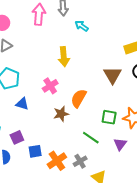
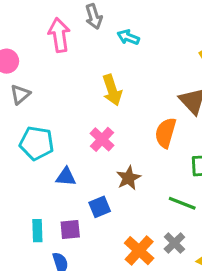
orange semicircle: (79, 98) -> (166, 133), moved
purple square: (17, 137) -> (70, 230), turned 32
blue square: (35, 151) -> (100, 207), moved

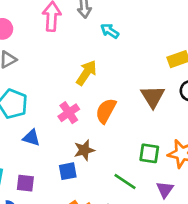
yellow arrow: (112, 90) -> (86, 73), turned -140
orange semicircle: (166, 133) -> (106, 111), moved
blue square: (100, 207) -> (68, 171), moved

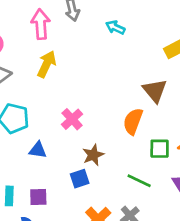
cyan arrow: (110, 31) -> (115, 27), moved
yellow arrow: (86, 73) -> (47, 64), moved
orange semicircle: (106, 111) -> (133, 121), moved

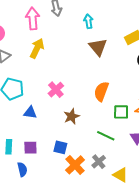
cyan arrow: (115, 27) -> (88, 21), turned 56
brown triangle: (155, 91) -> (98, 47), moved
blue square: (80, 179) -> (60, 147), moved, turned 32

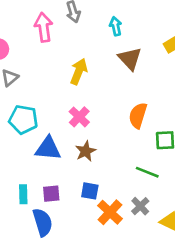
yellow arrow: (37, 48) -> (79, 72), moved
blue triangle: (30, 113) -> (48, 148), size x1.5
brown star: (72, 116) -> (86, 151), moved
blue semicircle: (22, 169) -> (43, 222), size x1.5

